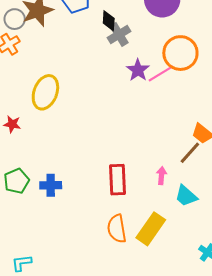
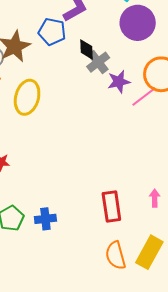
purple star: (138, 70) -> (119, 82), moved, turned 30
yellow ellipse: (45, 92) -> (27, 97), moved

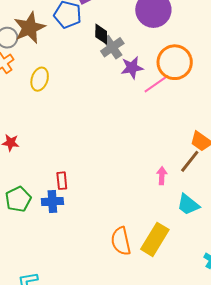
yellow ellipse: (27, 97) -> (40, 79), size x0.7
pink arrow: (155, 198) -> (162, 176), moved
red rectangle: (111, 207) -> (62, 181), moved, size x0.6

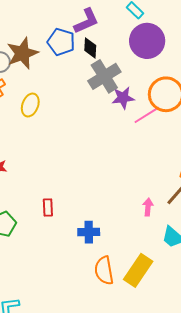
black diamond: (101, 34) -> (90, 48), moved
gray cross: (112, 47) -> (104, 76), size x1.4
blue cross: (52, 201) -> (89, 232), moved

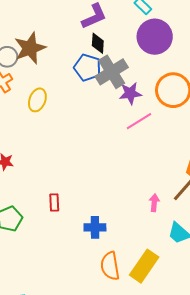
blue pentagon: (61, 42) -> (88, 68), moved
pink line: (147, 115) -> (139, 121), moved

